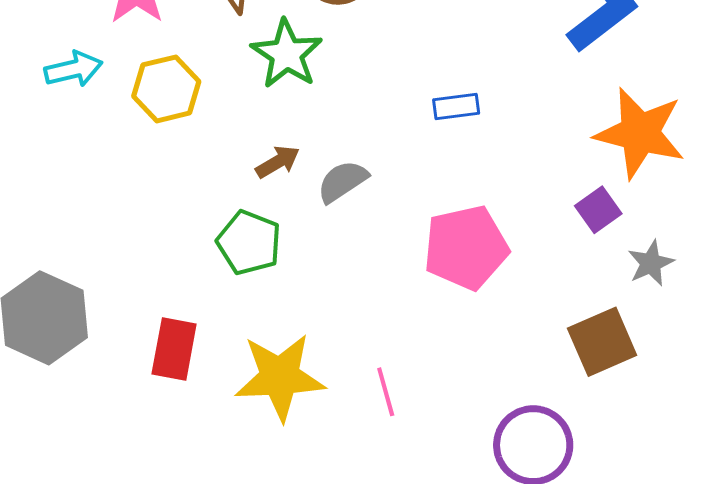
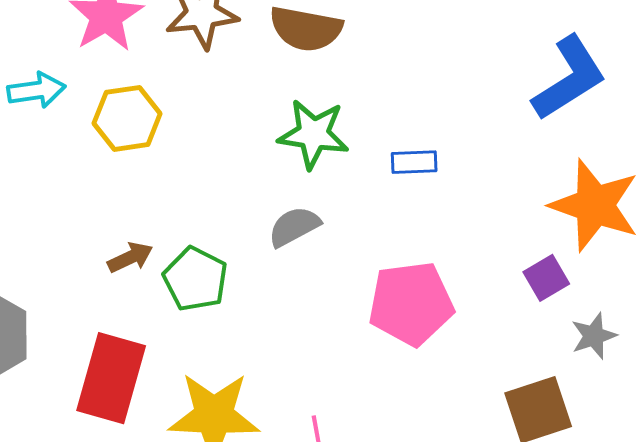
green star: (287, 54) -> (313, 134), moved, turned -30
brown arrow: (278, 162) -> (130, 257), moved
red rectangle: (174, 349) -> (111, 378), size x1.4

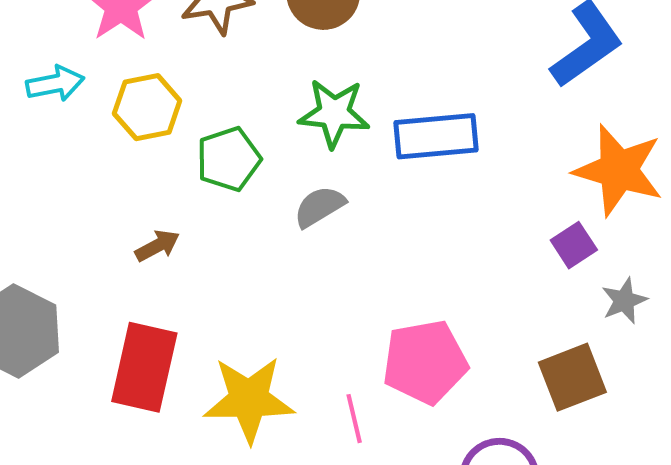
blue rectangle: (414, 162) -> (436, 136), size x1.8
green pentagon: (195, 279) -> (229, 159), moved, turned 30
pink pentagon: (411, 304) -> (425, 362), moved

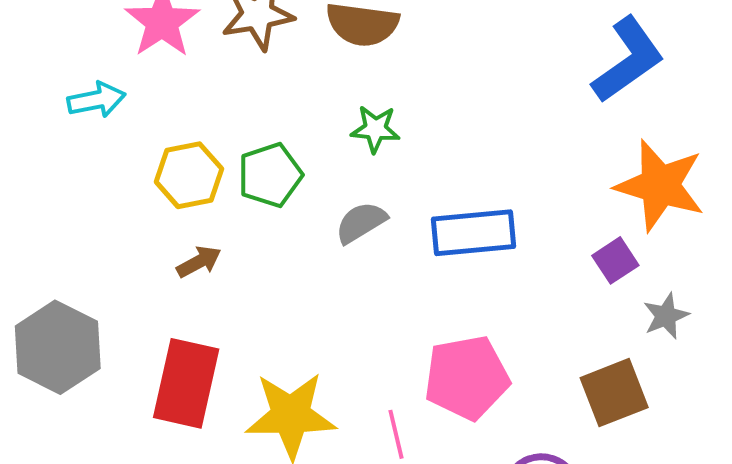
yellow hexagon: (147, 107) -> (189, 175), moved
green star: (334, 113) -> (375, 129), size x0.7
blue rectangle: (436, 136) -> (474, 233), moved

